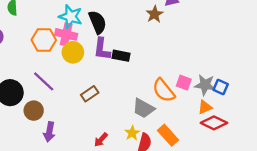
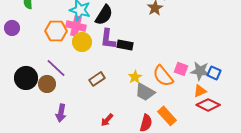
black semicircle: (97, 22) -> (104, 15), turned 55
brown circle: (34, 111) -> (47, 84), moved
yellow star: (132, 133) -> (135, 77), moved

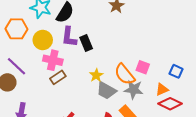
pink cross: (76, 26) -> (53, 60), moved
black rectangle: (125, 45) -> (86, 43), turned 56
gray star: (200, 71) -> (134, 89), moved

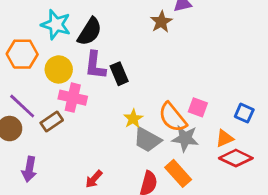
brown rectangle: (58, 77) -> (52, 121), moved

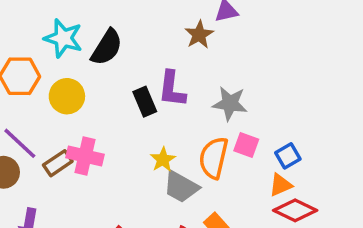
purple L-shape: (95, 65) -> (172, 89), moved
pink cross: (73, 98) -> (85, 156), moved
blue square: (244, 113) -> (288, 156), moved, turned 36
orange semicircle: (173, 117) -> (214, 158), turned 52
gray star: (185, 138) -> (230, 103), moved

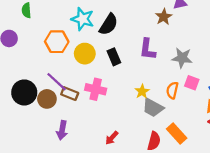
black rectangle: (145, 102) -> (114, 57), moved
orange semicircle: (214, 158) -> (172, 90), size x0.7
brown rectangle: (58, 163) -> (70, 94), moved, turned 56

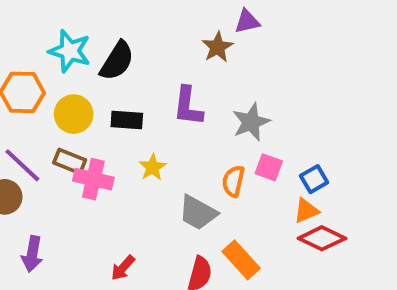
black rectangle: (114, 57) -> (127, 120), turned -63
gray star: (182, 58) -> (251, 122), turned -30
yellow star: (142, 91) -> (152, 167), moved
brown rectangle: (70, 94) -> (70, 161), moved

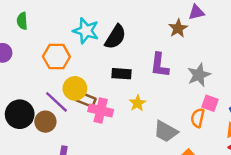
yellow circle: (74, 114) -> (75, 88), moved
orange semicircle: (233, 181) -> (198, 118), moved

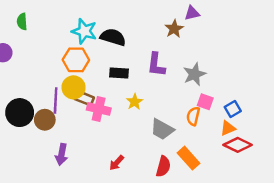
black semicircle: (115, 37) -> (113, 37), turned -105
orange hexagon: (56, 57) -> (76, 60), moved
purple line: (56, 102) -> (56, 101), turned 50

